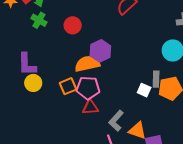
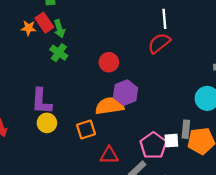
red circle: (73, 25) -> (109, 62), moved
pink pentagon: (88, 88) -> (153, 145), moved, turned 30
white square: (144, 90) -> (171, 141), turned -32

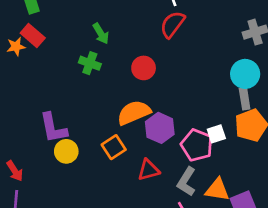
green arrow: (59, 29) -> (101, 34), moved
green cross: (59, 53) -> (90, 63), moved
red circle: (109, 62) -> (144, 68), moved
purple hexagon: (126, 93) -> (160, 128), moved
gray rectangle: (186, 129) -> (245, 99), moved

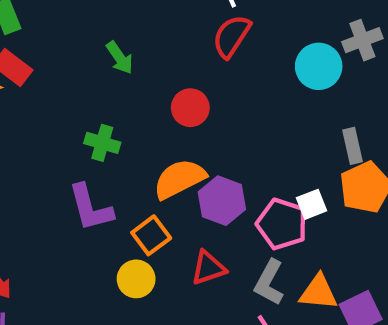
green cross: (90, 63) -> (102, 143), moved
cyan circle: (245, 74) -> (319, 66), moved
purple L-shape: (53, 128) -> (90, 208), moved
yellow circle: (66, 151) -> (136, 279), moved

